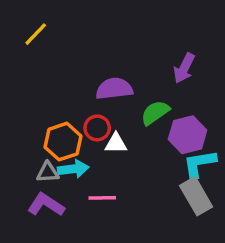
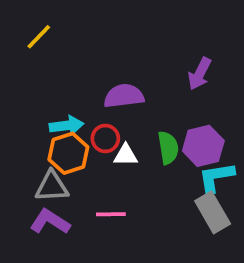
green semicircle: (155, 113) -> (168, 148), moved, turned 116
cyan arrow: (73, 169) -> (67, 126), moved
gray triangle: (48, 172) -> (52, 187), size x1.4

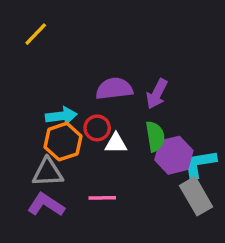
purple arrow: (200, 74) -> (157, 94), moved
purple hexagon: (203, 146) -> (174, 155), moved

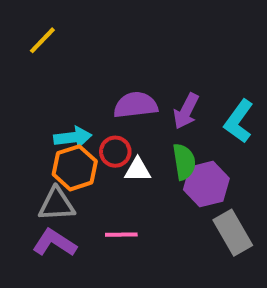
cyan L-shape: (199, 164) -> (239, 121), moved, turned -45

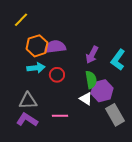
purple semicircle: (136, 105) -> (55, 47), moved
orange hexagon: (75, 168) -> (37, 46), moved
white triangle: (138, 170) -> (86, 99), moved, turned 32

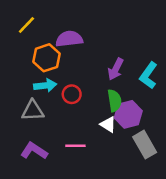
purple semicircle: (55, 47) -> (69, 39), moved
gray triangle: (28, 101) -> (33, 111), moved

